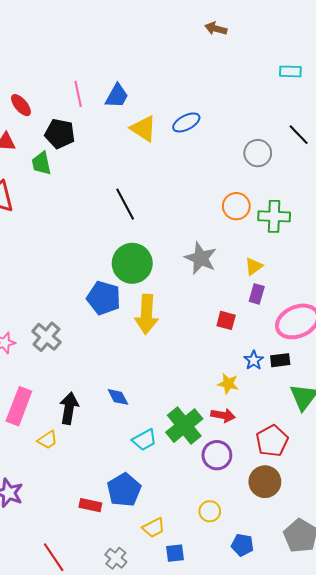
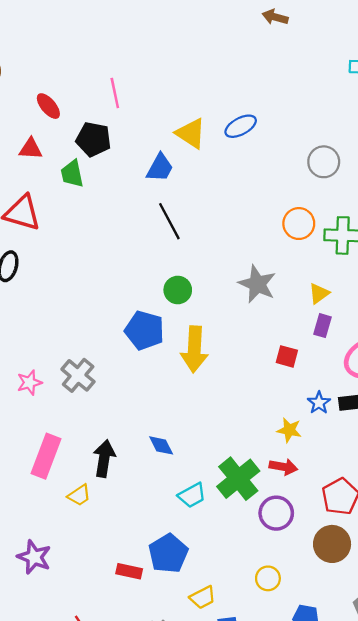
blue trapezoid: (117, 96) -> (160, 168), moved
green circle: (132, 263) -> (178, 290), size x0.6

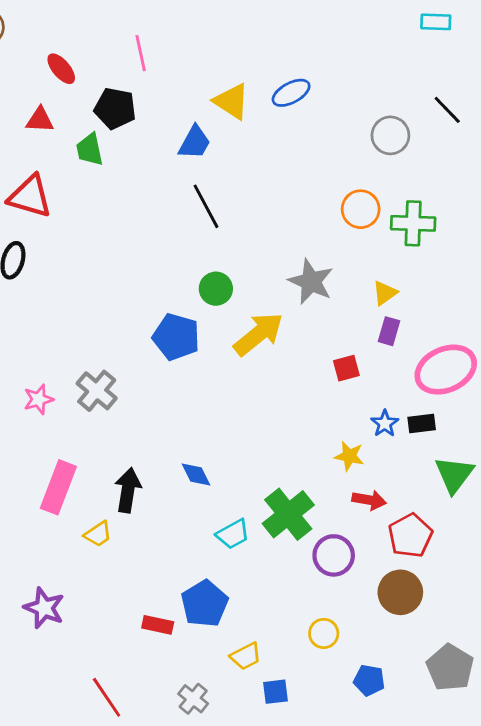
yellow arrow: (194, 349) -> (258, 334), moved, turned -132
red square: (287, 356) -> (346, 368), turned -30
red arrow: (283, 467) -> (369, 500), moved

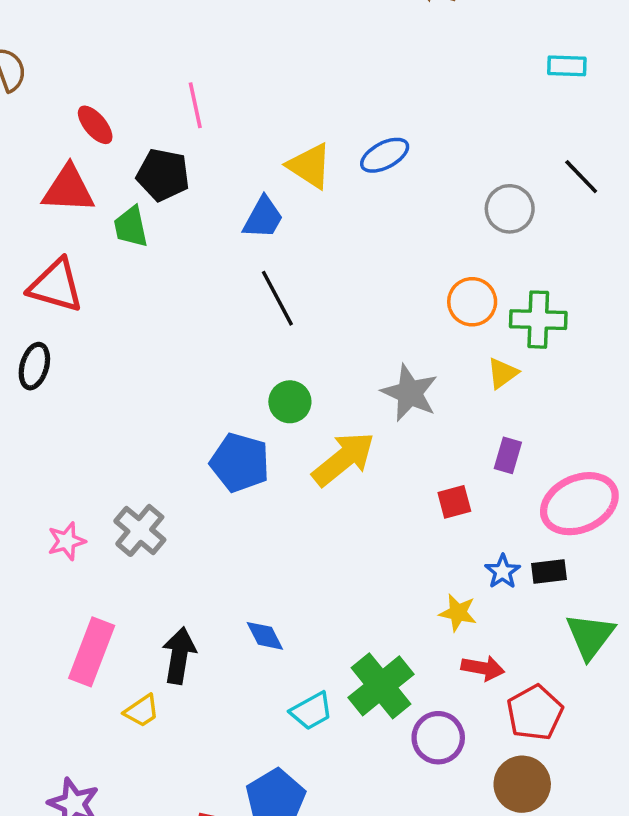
red triangle: (40, 120) -> (68, 189), size x1.5
yellow triangle: (385, 293) -> (503, 373), moved

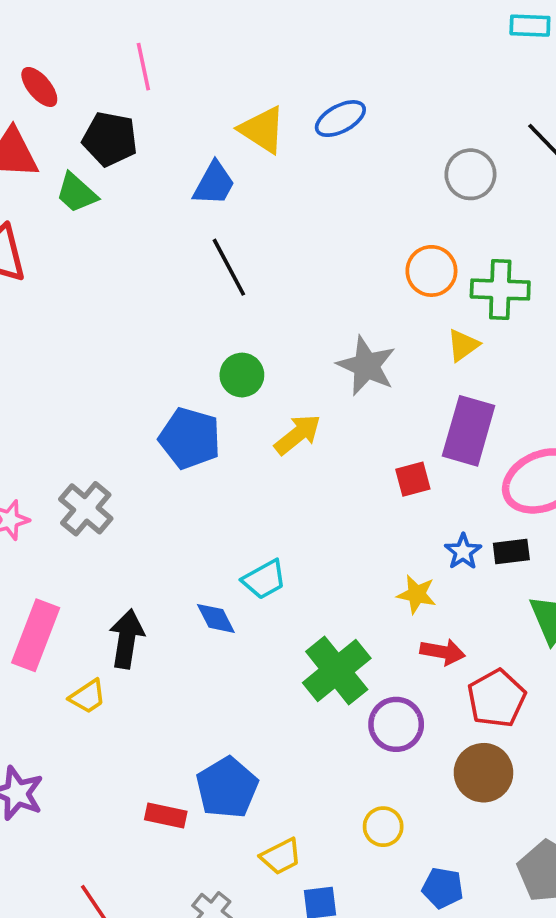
green trapezoid: (131, 227) -> (76, 193), turned -36
purple rectangle: (508, 455) -> (469, 431), size x1.8
yellow arrow: (343, 459) -> (298, 434), size x0.7
cyan trapezoid: (311, 711) -> (264, 579), moved

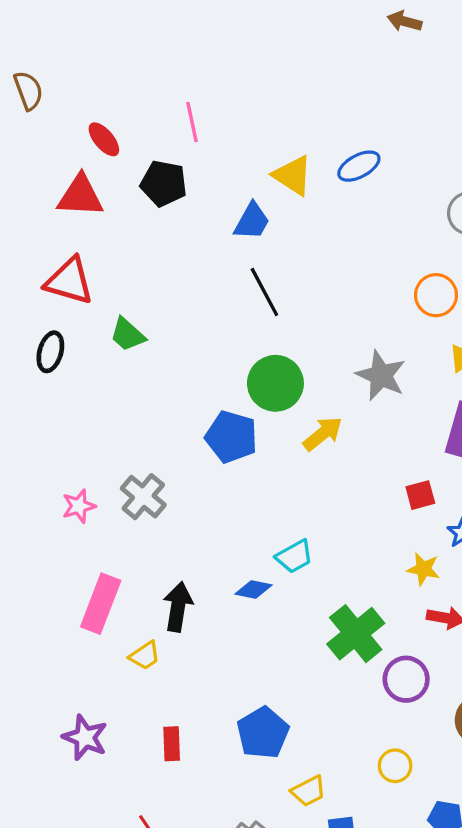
green trapezoid: (76, 193) -> (127, 335), moved
green circle: (242, 375) -> (275, 383), size x1.5
red square: (413, 479) -> (420, 495), moved
blue diamond: (216, 618) -> (253, 590), turned -51
red rectangle: (166, 815) -> (172, 744), moved, turned 76

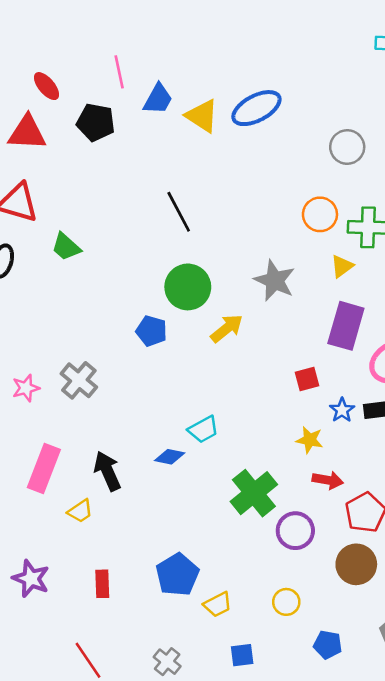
blue ellipse: (359, 166) -> (256, 108), size x1.4
blue trapezoid: (252, 221) -> (158, 99), moved
blue pentagon: (231, 437) -> (151, 331), size x0.7
black arrow: (178, 607) -> (107, 471), turned -33
yellow trapezoid: (309, 791) -> (218, 605), moved

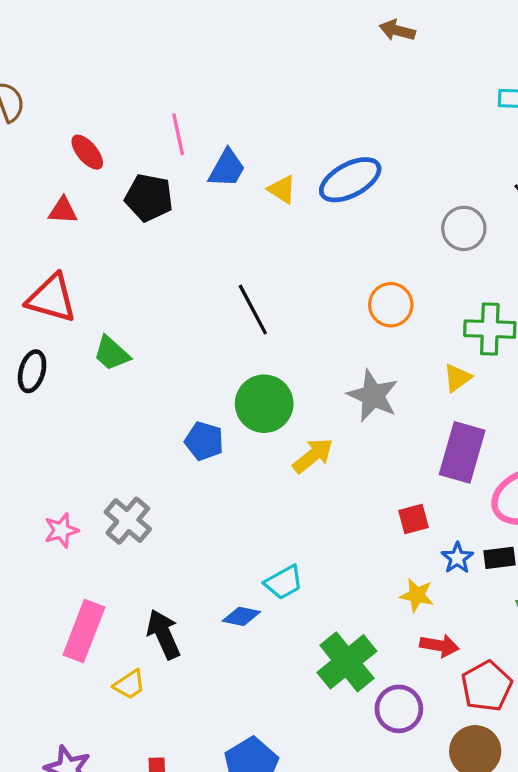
yellow triangle: (202, 116) -> (282, 189), size x0.7
red triangle: (27, 133) -> (63, 211), size x0.6
orange circle: (320, 214) -> (391, 305), moved
blue pentagon: (151, 331) -> (204, 441), moved

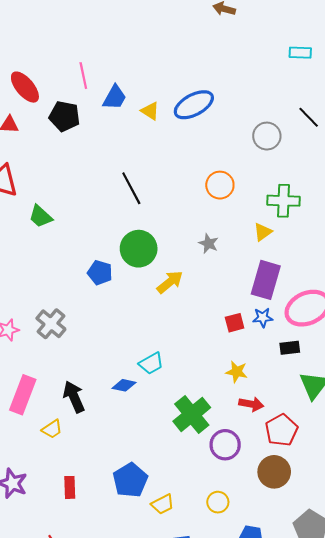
red ellipse: (87, 152) -> (25, 87), size x1.4
gray star: (373, 396) -> (208, 243), size x0.6
blue star: (457, 558) -> (263, 317), moved, turned 30

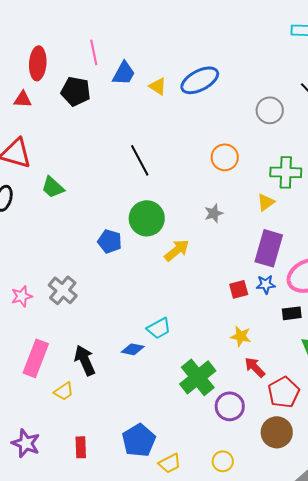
red ellipse: (25, 87) -> (38, 63), turned 44
gray star: (208, 243) -> (214, 213), turned 30
red arrow: (251, 404) -> (255, 367), turned -145

